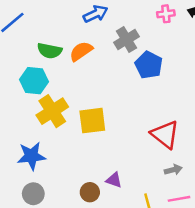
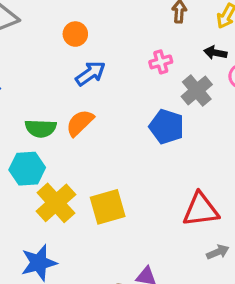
pink cross: (166, 14) -> (161, 62), moved
gray cross: (126, 39) -> (197, 90), moved
red triangle: (165, 134) -> (201, 210), turned -36

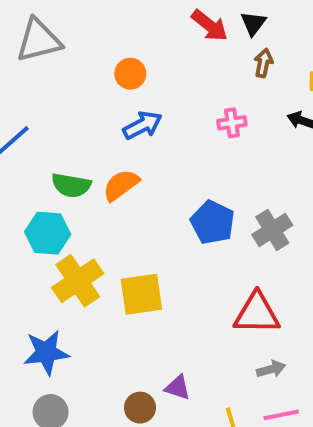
gray cross: (197, 90) -> (272, 230), moved
blue pentagon: (167, 127) -> (213, 222), moved

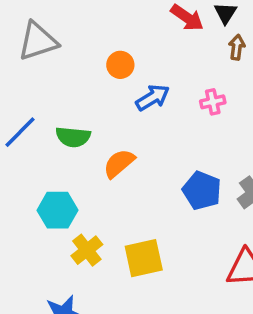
blue arrow: (142, 125) -> (153, 98), moved
green semicircle: (71, 185) -> (73, 137), moved
yellow cross: (78, 281) -> (87, 250), size x0.7

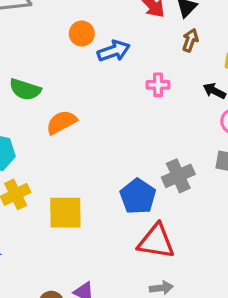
blue arrow: (153, 98) -> (114, 51), moved
blue pentagon: (202, 191) -> (138, 196), moved

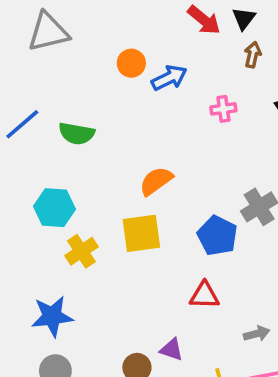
orange semicircle: (61, 122) -> (156, 181), moved
yellow square: (65, 213) -> (141, 233), moved
red triangle: (156, 241) -> (204, 295), moved, size x0.7

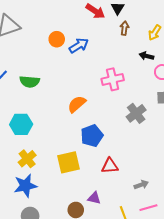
pink cross: (223, 109) -> (113, 79), moved, size x1.5
yellow square: (141, 233) -> (68, 162), moved
blue pentagon: (217, 236) -> (92, 136), moved, turned 30
yellow cross: (81, 251) -> (27, 159), moved

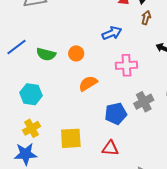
orange circle: (57, 39) -> (76, 53), moved
blue arrow: (79, 45) -> (112, 33), moved
blue pentagon: (92, 136) -> (116, 114), moved

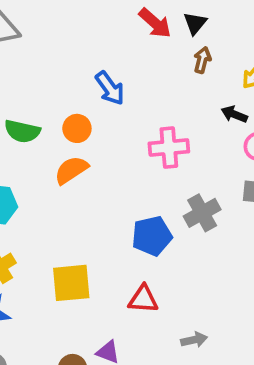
blue arrow: (112, 33) -> (110, 88), moved, turned 78
orange semicircle: (88, 83) -> (71, 170), moved

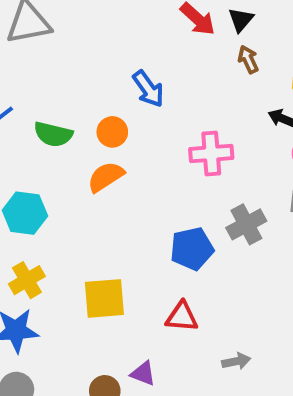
brown arrow: (202, 60) -> (248, 59), turned -40

